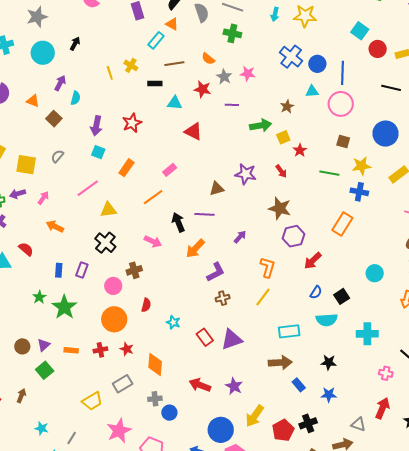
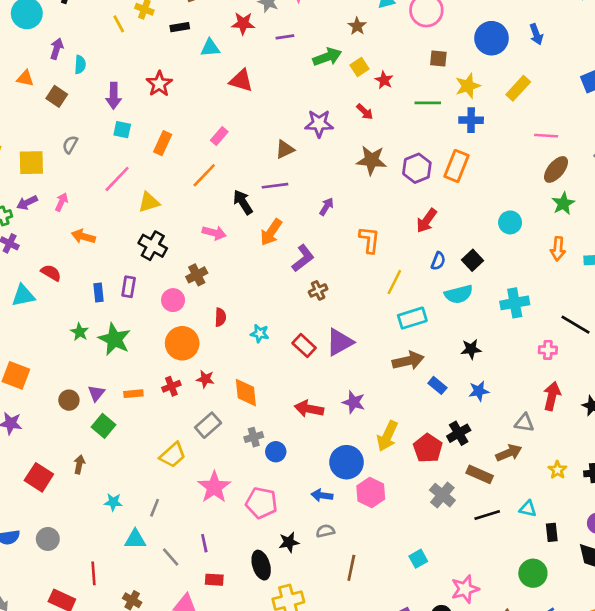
purple hexagon: (293, 236) -> (417, 168), moved
yellow line: (263, 297) -> (394, 282), moved

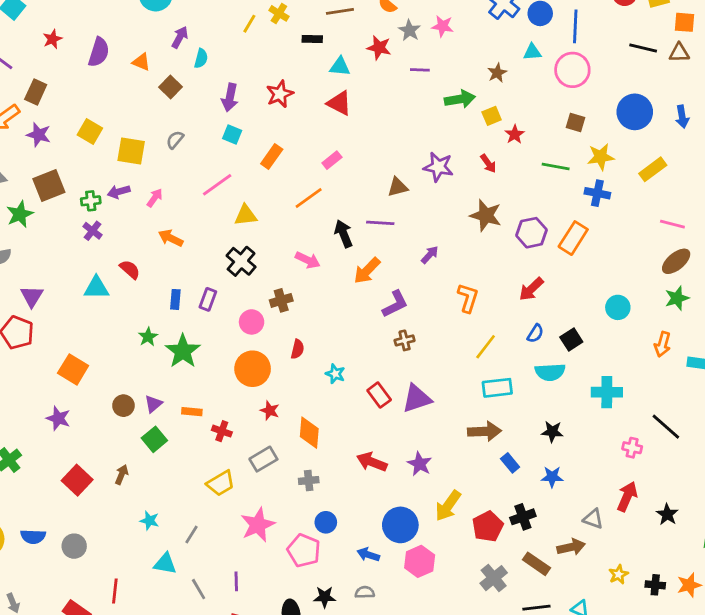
yellow line: (119, 24) -> (249, 24), turned 48
red triangle: (241, 80) -> (339, 103), moved
red cross: (171, 386) -> (222, 431), moved, turned 30
blue circle: (276, 452) -> (326, 522), moved

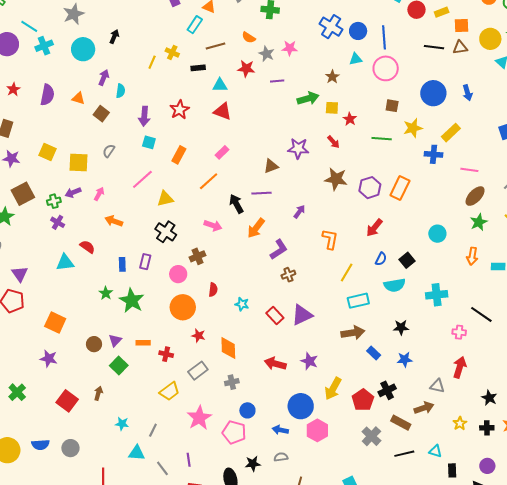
yellow square: (492, 116) -> (332, 108), turned 32
blue cross: (597, 193) -> (434, 154), moved
black star: (667, 514) -> (489, 398), moved

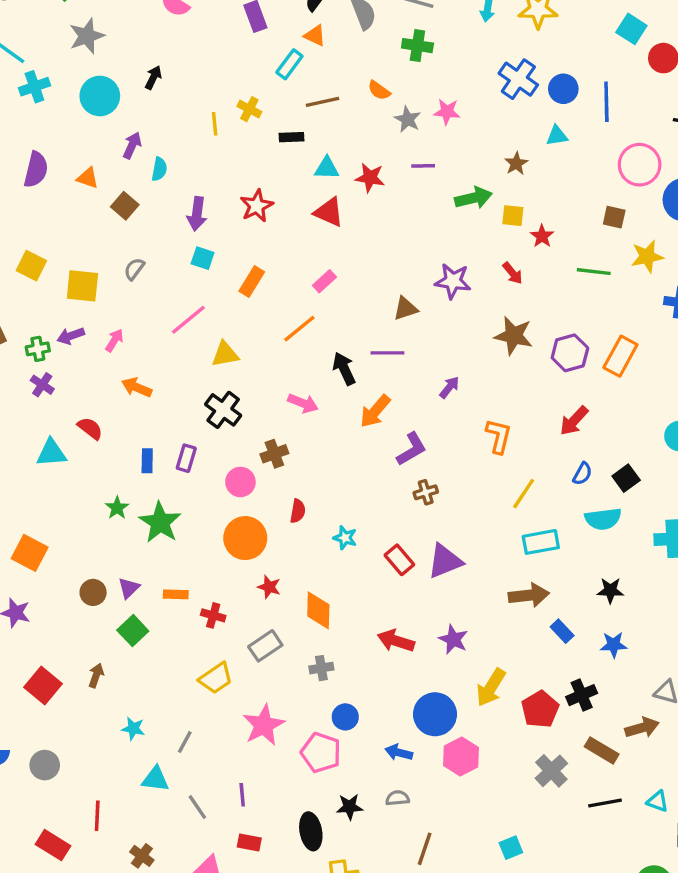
yellow line: (152, 62) -> (215, 124), turned -32
pink circle: (386, 68) -> (640, 165), moved
red star: (246, 69) -> (370, 178), moved

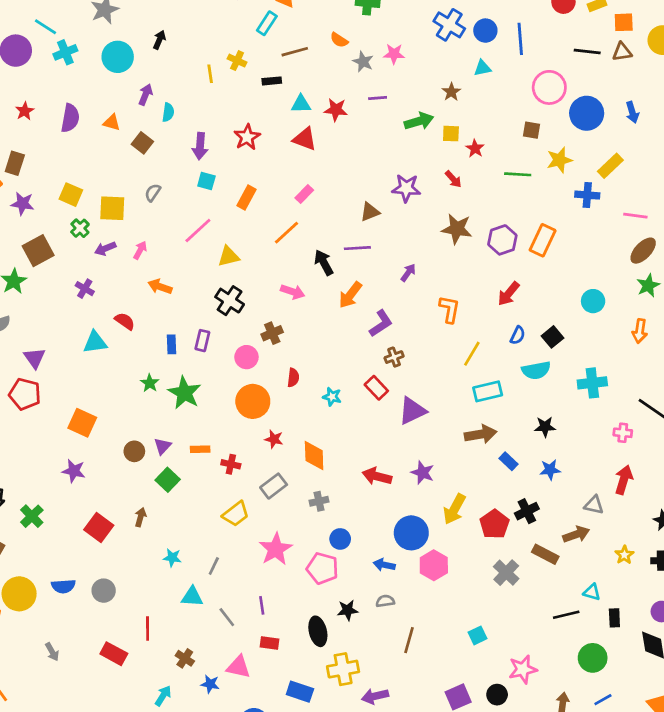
green cross: (38, 349) -> (80, 228), moved, turned -30
red rectangle: (399, 560) -> (376, 388), moved
black line: (605, 803) -> (566, 615), moved

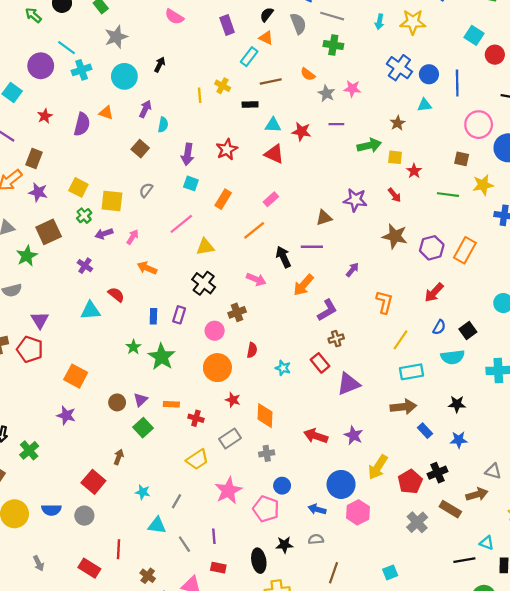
orange triangle: (112, 123) -> (106, 113), moved
red square: (99, 527) -> (93, 482), moved

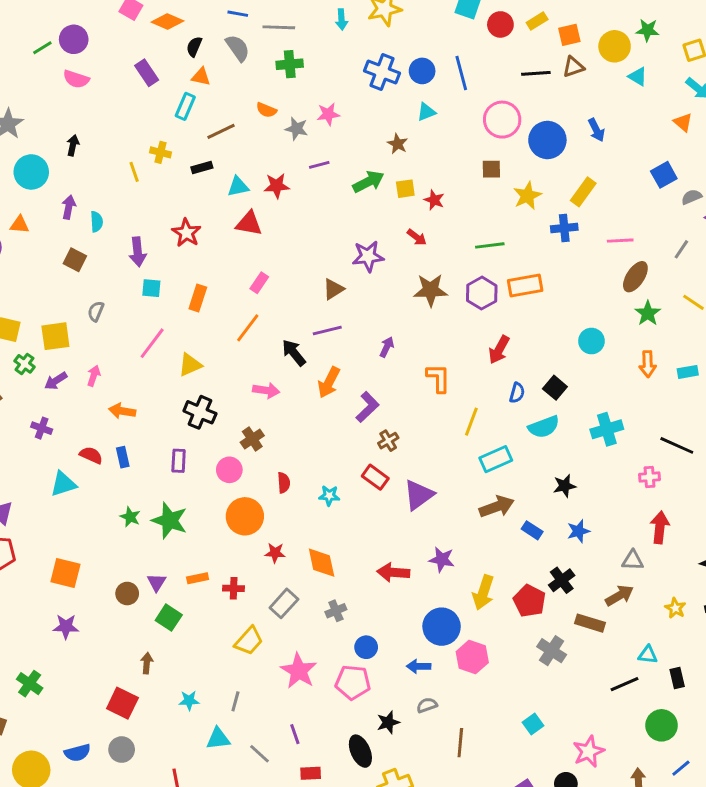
green line: (448, 195) -> (490, 245), moved
orange rectangle: (465, 250) -> (525, 286), turned 65
blue rectangle: (153, 316) -> (123, 457), moved

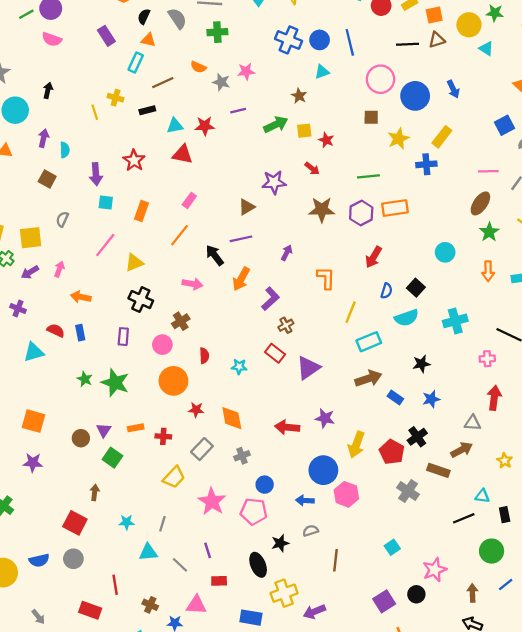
pink line: (620, 241) -> (488, 171), moved

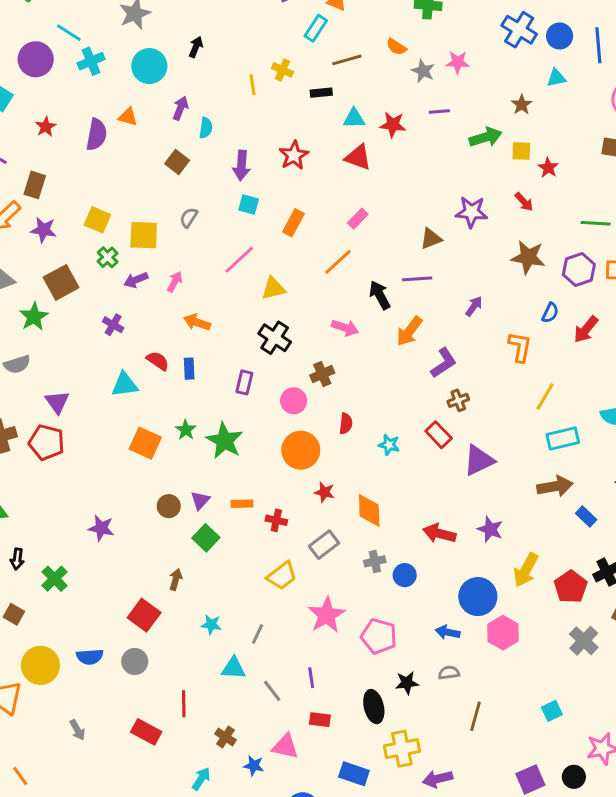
blue semicircle: (386, 291) -> (550, 313), moved
orange square: (34, 421) -> (145, 443), moved
blue circle: (265, 485) -> (405, 575), moved

